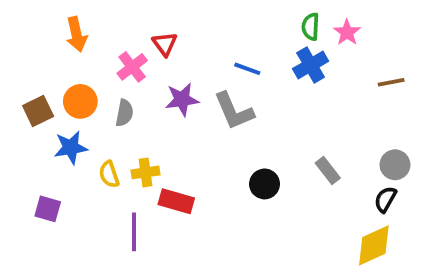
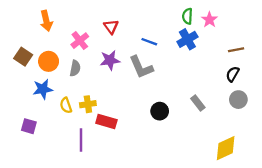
red triangle: (165, 44) -> (111, 27), moved
brown square: (38, 111) -> (23, 57), moved, turned -30
black semicircle: (385, 199) -> (233, 74), moved

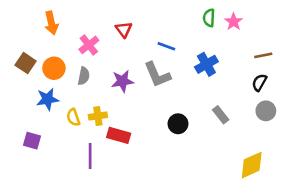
blue cross: (187, 39) -> (206, 64), moved
purple star: (110, 60) -> (122, 81), moved

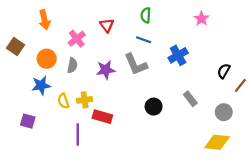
green semicircle: (209, 18) -> (146, 15), moved
brown line: (263, 55) -> (240, 85), moved, turned -40
brown square: (26, 63) -> (15, 46), moved
gray circle: (266, 111) -> (224, 112), moved
yellow diamond: (252, 165) -> (217, 142), turned 30

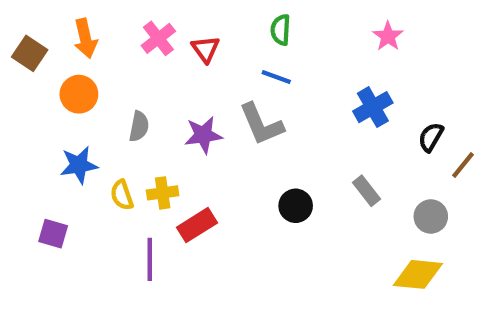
pink cross: (77, 39) -> (158, 38), moved
brown square: (15, 46) -> (30, 53), moved
blue cross: (178, 55) -> (373, 107), moved
orange circle: (47, 59) -> (79, 94), moved
red rectangle: (102, 117) -> (197, 225), turned -48

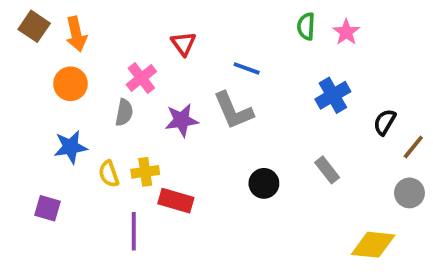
green semicircle: (281, 30) -> (306, 26), moved
pink cross: (158, 38) -> (141, 78), moved
brown square: (30, 53) -> (34, 26), moved
gray circle: (431, 216) -> (409, 193), moved
red rectangle: (197, 225) -> (176, 201), turned 48

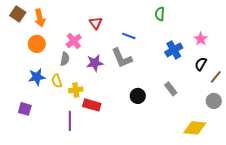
pink star: (346, 32) -> (201, 39), moved
yellow semicircle: (109, 174) -> (57, 81), moved

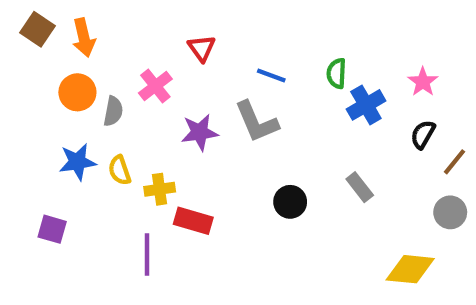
green semicircle: (160, 14) -> (336, 73), moved
gray semicircle: (65, 59) -> (113, 111), moved

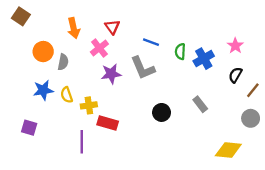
orange arrow: (84, 38) -> (74, 28), moved
green semicircle: (336, 73) -> (180, 52), moved
pink cross: (155, 86) -> (99, 48), moved

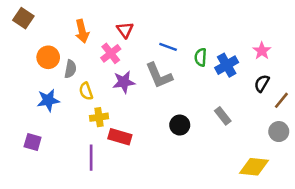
yellow semicircle: (67, 95) -> (86, 91), moved

